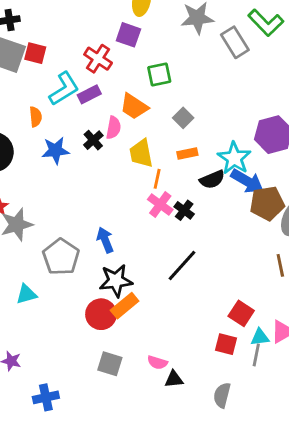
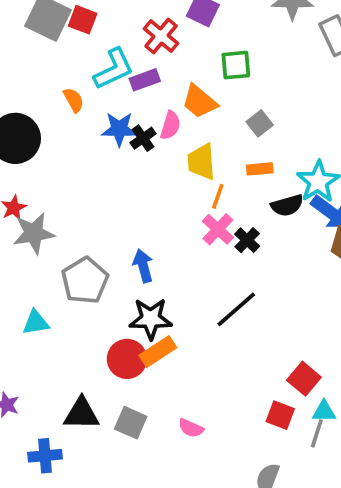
orange semicircle: (36, 117) -> (74, 100), turned -30
blue star: (55, 150) -> (119, 129), moved
black triangle: (174, 379) -> (81, 414), moved, size x1.5

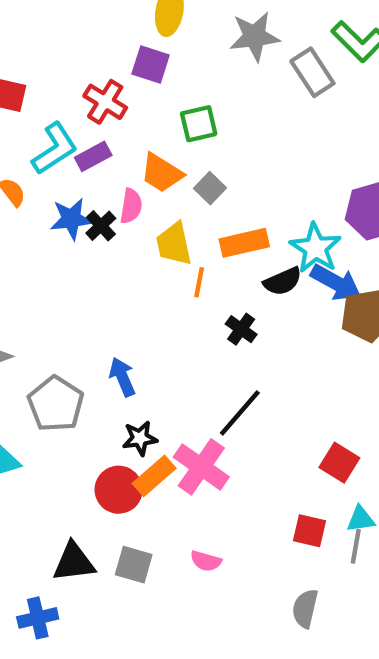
gray square: (260, 123) -> (210, 188), moved
orange rectangle: (260, 169) -> (244, 243), size x1.5
pink cross: (218, 229) -> (201, 467), moved, size x1.4
black star: (151, 319) -> (140, 438), size x0.7
red square: (304, 379) -> (339, 463), moved

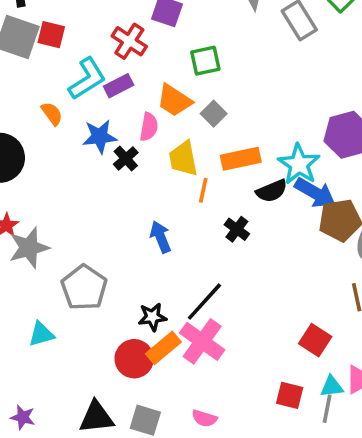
black cross: (101, 226) -> (126, 158), moved
blue arrow: (122, 377) -> (161, 237), moved
black line: (240, 413) -> (204, 302), moved

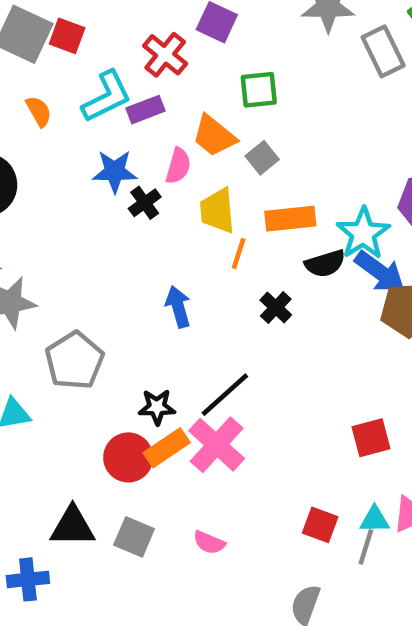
orange semicircle: (52, 114) -> (39, 111), moved
red square: (315, 340) -> (371, 438), moved, turned 36

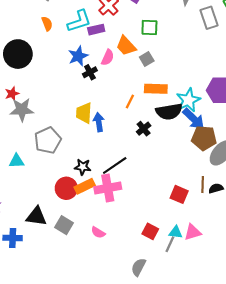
blue star: (115, 171) -> (78, 56), turned -30
yellow trapezoid: (218, 211) -> (84, 113), moved
black semicircle: (325, 264) -> (169, 112), size x1.4
red square: (371, 438) -> (179, 194), turned 30
pink cross: (217, 445) -> (108, 188), turned 30

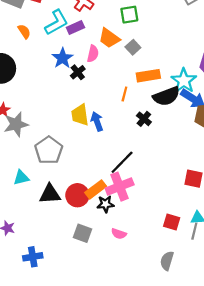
black star: (83, 167) -> (106, 204), moved
black triangle: (36, 216) -> (50, 194), moved

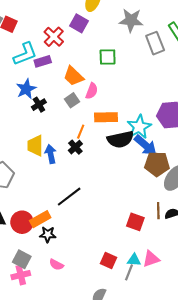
green square: (129, 15) -> (108, 57), moved
gray square: (133, 47) -> (72, 100), moved
pink semicircle: (93, 54) -> (92, 91), moved
black cross: (144, 119) -> (75, 147), moved
pink cross: (120, 187) -> (21, 275), moved, size x0.7

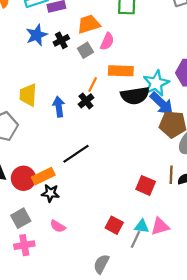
orange trapezoid: (74, 76) -> (89, 24), turned 115
black cross: (39, 105) -> (61, 40), moved
yellow trapezoid: (35, 146) -> (28, 95), moved
gray square: (22, 259) -> (21, 218), turned 30
pink cross: (21, 275) -> (24, 245), moved

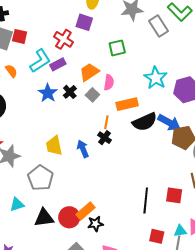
cyan star: (156, 83) -> (156, 78), moved
black line: (76, 154) -> (146, 200), moved, turned -35

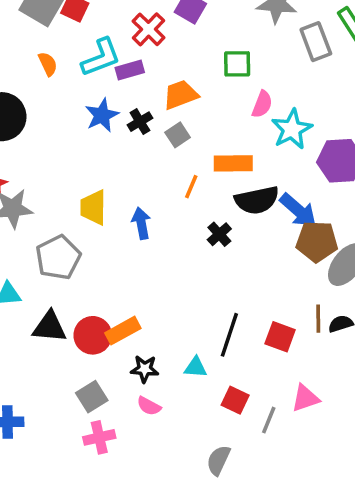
pink semicircle: (109, 82) -> (262, 104), moved
black cross: (104, 138) -> (219, 234), moved
black star: (95, 224) -> (145, 369), moved
cyan triangle: (180, 231) -> (195, 367), moved

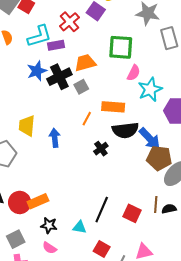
green square: (237, 64) -> (121, 47), size x1.4
black cross: (140, 122) -> (59, 77), size x1.6

